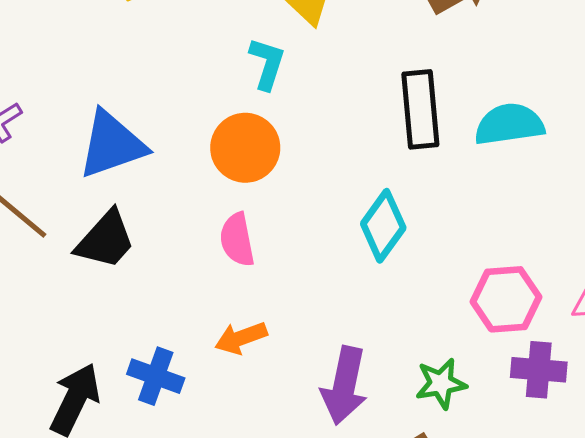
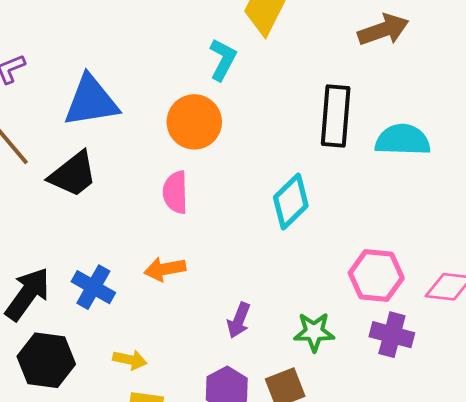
purple arrow: (344, 386) -> (239, 320), size x0.6

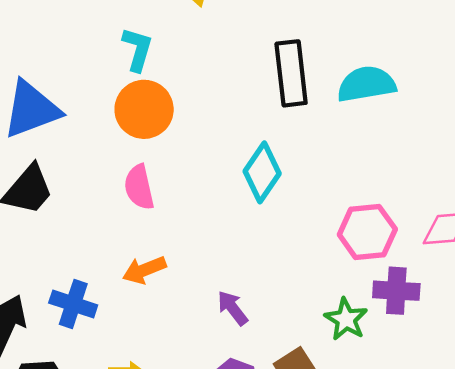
cyan L-shape: (223, 60) -> (137, 49), moved
purple arrow: (239, 320) -> (233, 308), turned 132
green star: (314, 332) -> (346, 319), moved, turned -30

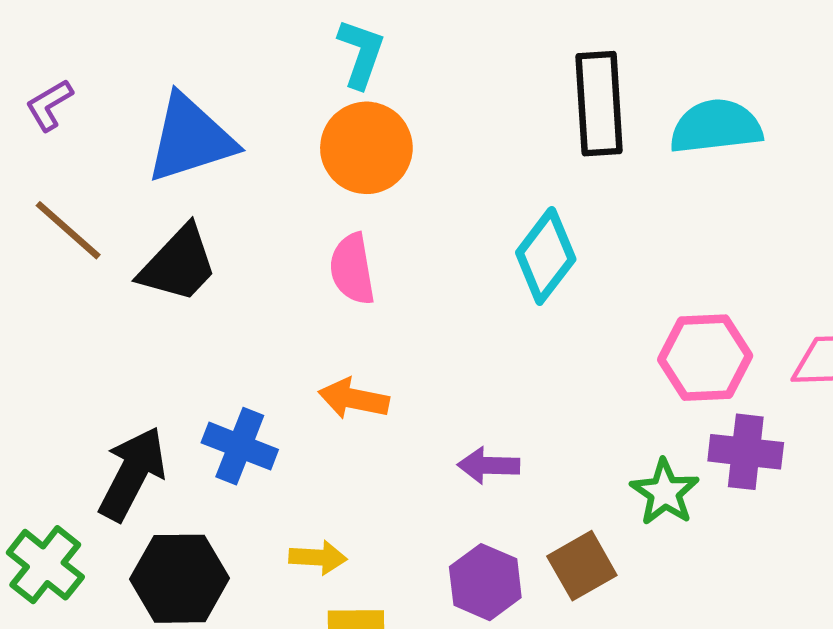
orange arrow: (144, 270) -> (354, 399), turned 30
purple arrow: (233, 308) -> (489, 465), turned -54

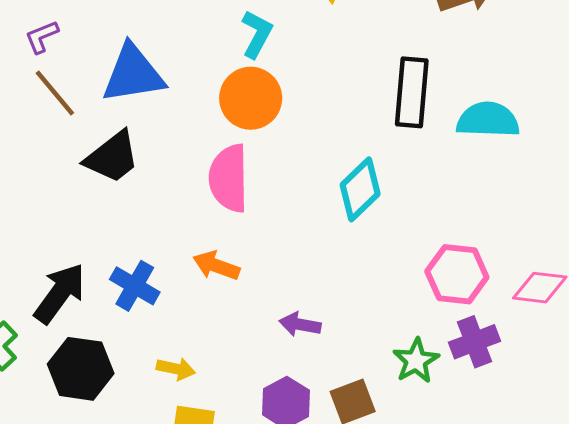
brown line: (68, 230) -> (55, 93), moved
pink semicircle: (352, 269) -> (229, 178), size x1.4
purple cross: (746, 452) -> (475, 342), turned -36

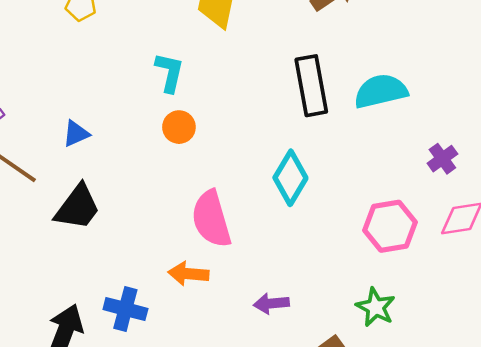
blue triangle: (133, 74) -> (76, 134), size x0.5
orange circle: (251, 98) -> (179, 127), size x0.6
pink semicircle: (229, 178) -> (211, 219), moved
purple cross: (475, 342) -> (442, 159), moved, size x0.7

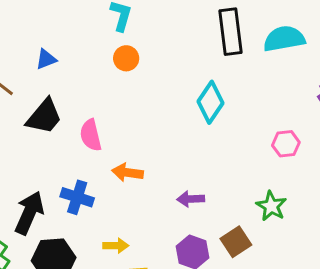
pink semicircle: (211, 219) -> (91, 135), moved, size x0.7
pink hexagon: (390, 226) -> (286, 144), size x0.7

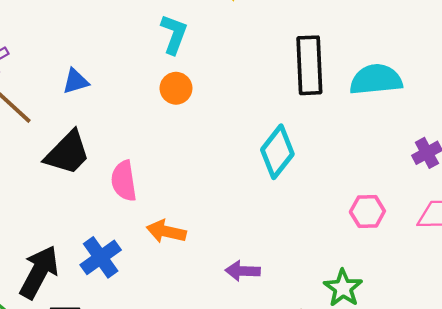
blue cross: (77, 197) -> (101, 257), turned 32

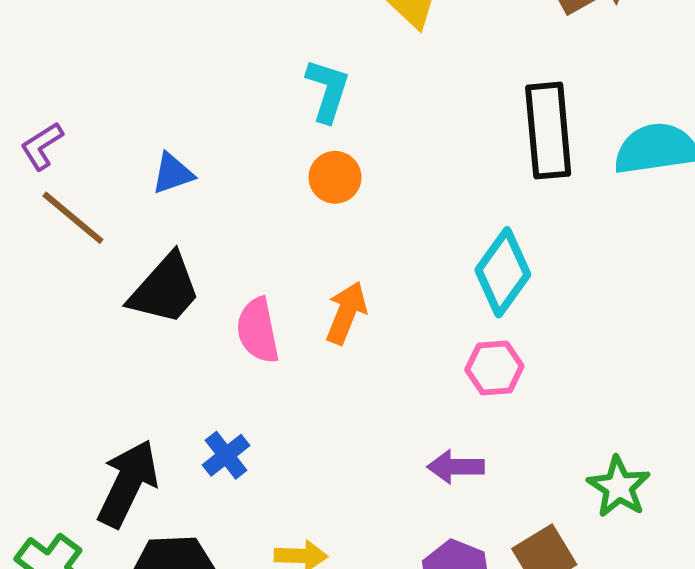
pink hexagon: (367, 211) -> (494, 368), moved
orange arrow: (166, 231) -> (346, 313), moved, turned 102
blue cross: (101, 257) -> (226, 455), size x0.7

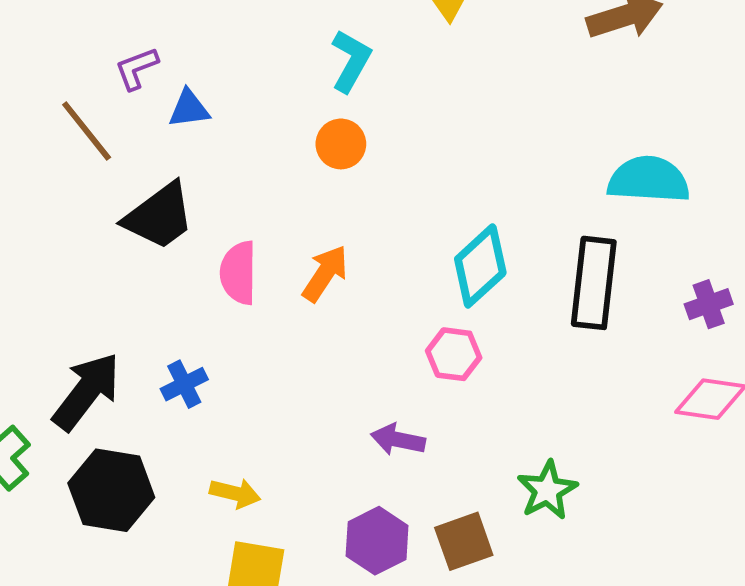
black rectangle: (548, 131) -> (594, 283), moved
purple L-shape: (42, 146) -> (137, 68), moved

